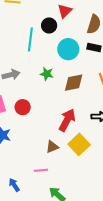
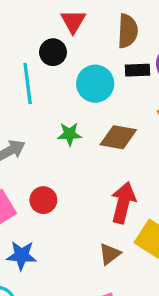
brown diamond: (74, 83) -> (118, 137), turned 35

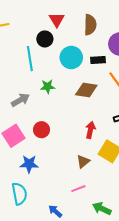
black rectangle: (137, 70) -> (98, 60), moved
green star: (70, 134) -> (48, 87), moved
red arrow: (123, 203) -> (90, 130), size x0.7

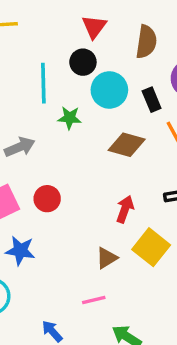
black circle: (45, 39) -> (83, 62), moved
black rectangle: (98, 60) -> (152, 100), turned 64
green star: (48, 87) -> (70, 118), moved

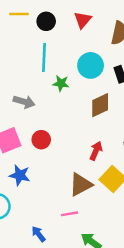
black circle: (83, 62) -> (46, 21), moved
brown diamond: (127, 145) -> (100, 105), turned -45
gray arrow: (20, 147) -> (24, 102), turned 35
brown triangle: (107, 258) -> (81, 185), size x1.5

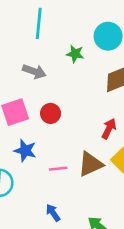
cyan line: (44, 57) -> (39, 23), moved
pink line: (69, 214) -> (58, 169), moved
blue arrow: (39, 234) -> (53, 213), moved

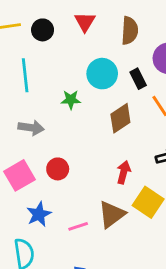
blue star: (25, 151) -> (39, 214), turned -30

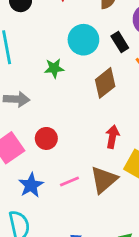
pink line: (78, 226) -> (69, 181), moved

